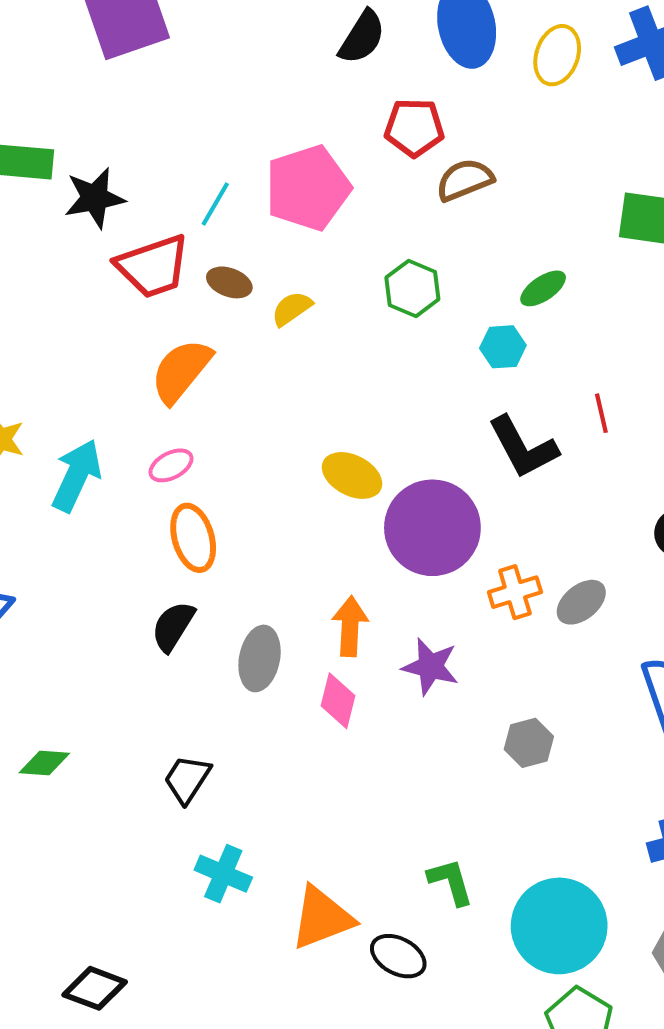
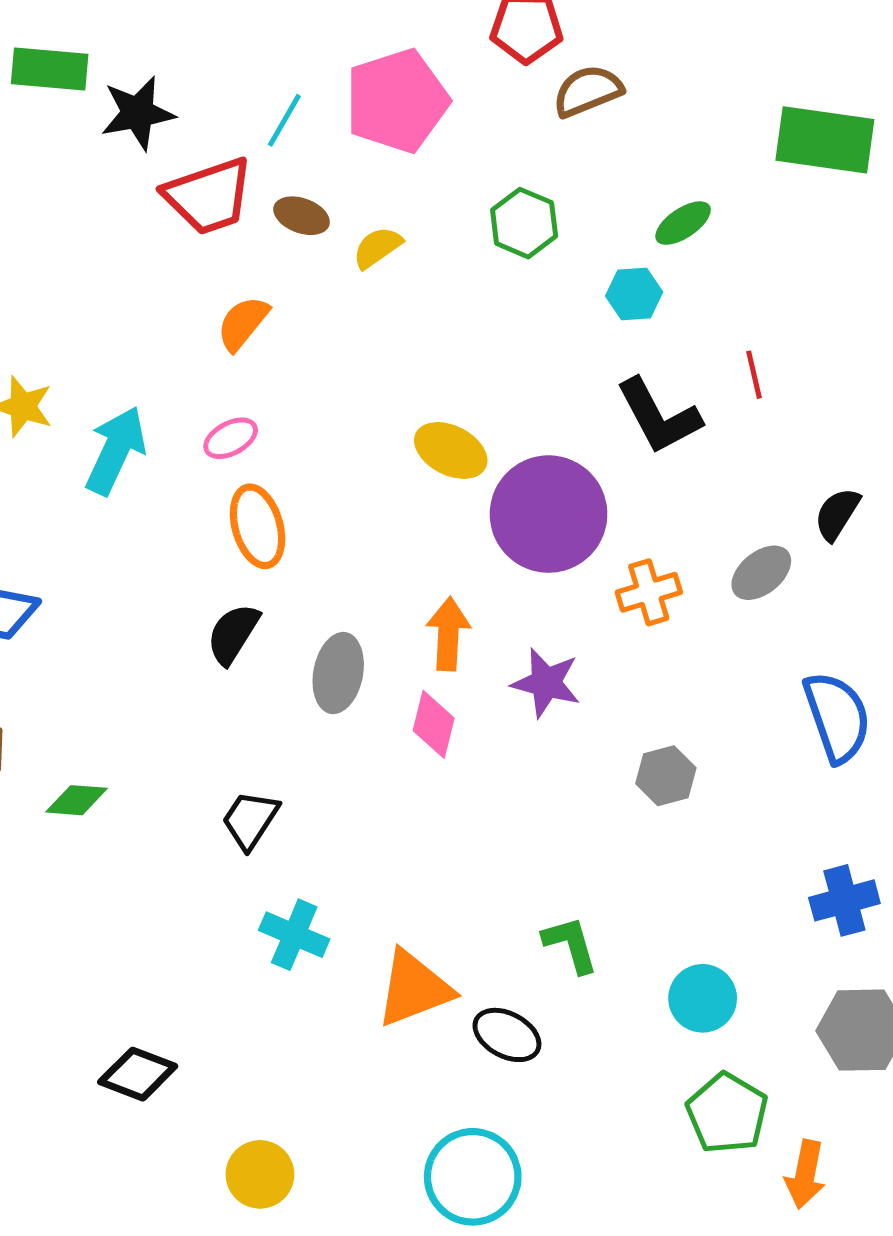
orange semicircle: (181, 371) -> (243, 323), size x0.7
gray ellipse: (581, 602) -> (761, 573), moved
cyan circle: (559, 926) -> (703, 998), size x0.6

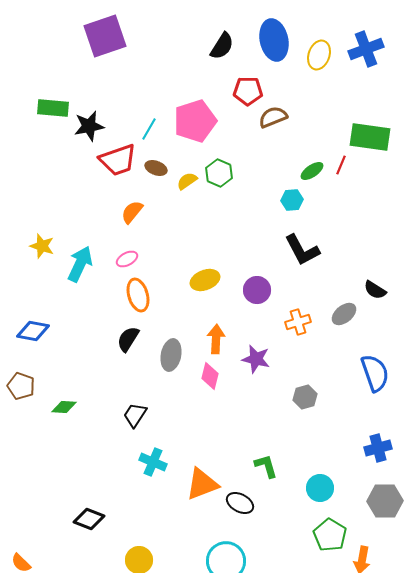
green hexagon: (524, 223) -> (219, 173), moved
red line: (754, 375) -> (341, 165), moved, turned 36
yellow ellipse: (451, 450) -> (205, 280), moved, turned -48
purple circle: (549, 514) -> (257, 290), size x0.6
black semicircle: (837, 514) -> (375, 290), turned -90

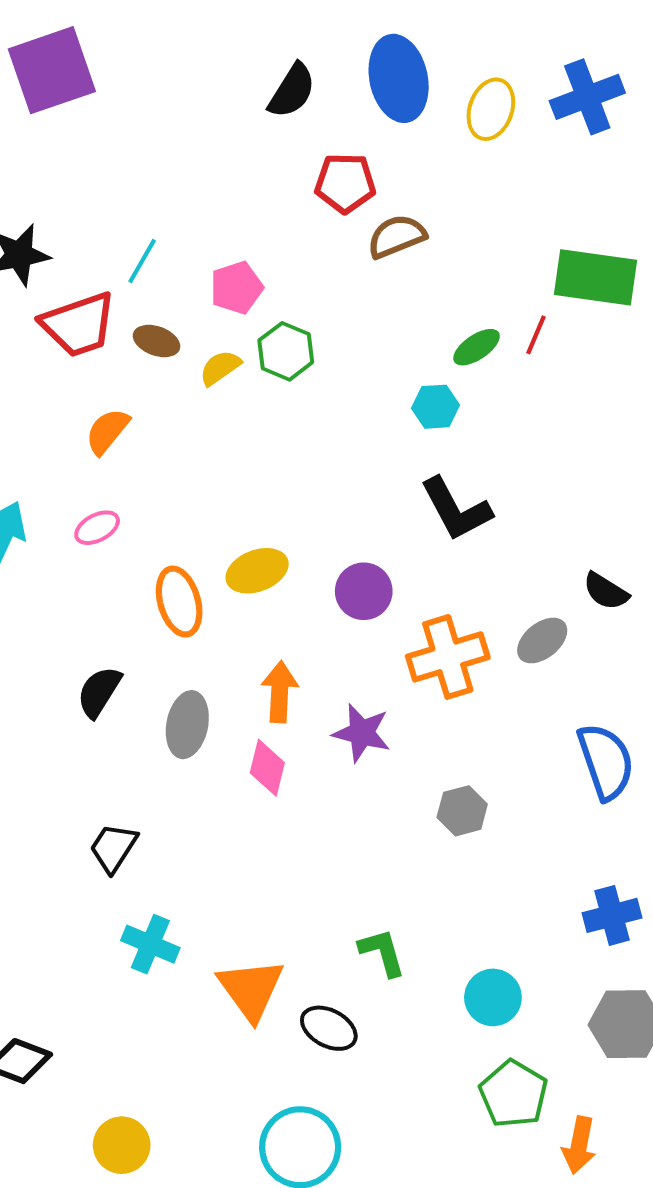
pink pentagon: (195, 121) -> (237, 288), moved, size x0.6
orange ellipse: (138, 295) -> (179, 602), moved
orange cross: (298, 322) -> (448, 657), size x1.5
orange triangle: (202, 484) -> (251, 989), turned -45

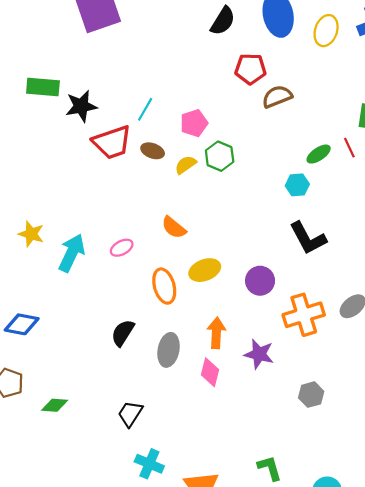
red line: (536, 335) -> (349, 148), turned -48
orange semicircle: (107, 431) -> (174, 227), moved, turned -90

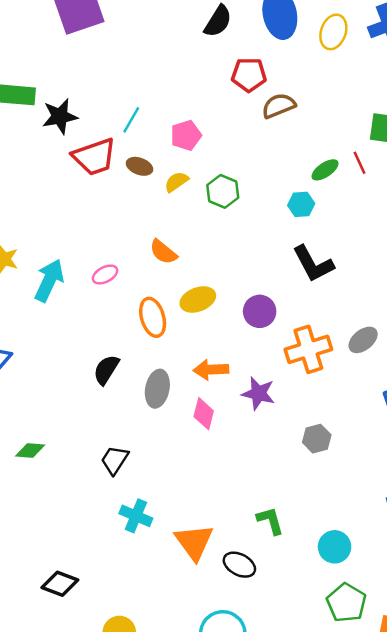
green hexagon: (220, 156) -> (223, 191), moved
orange arrow: (216, 333) -> (211, 370), turned -96

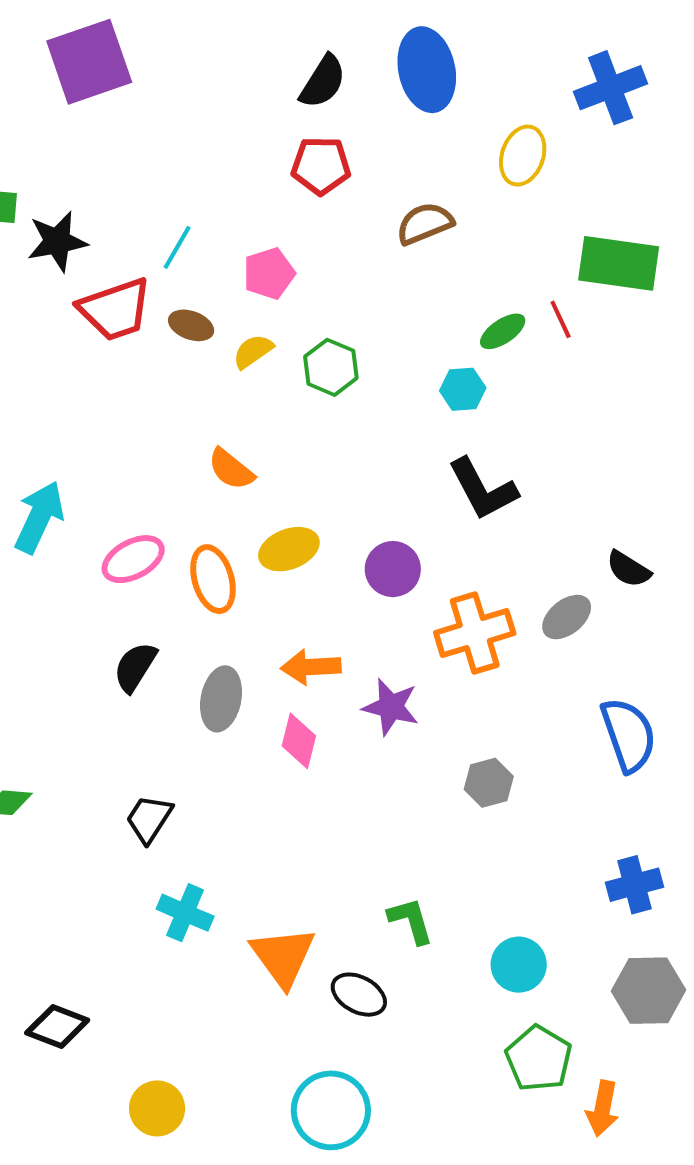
yellow ellipse: (333, 32) -> (523, 156), moved
red pentagon: (249, 75) -> (321, 166), moved
pink ellipse: (105, 275) -> (133, 559), moved, size x1.4

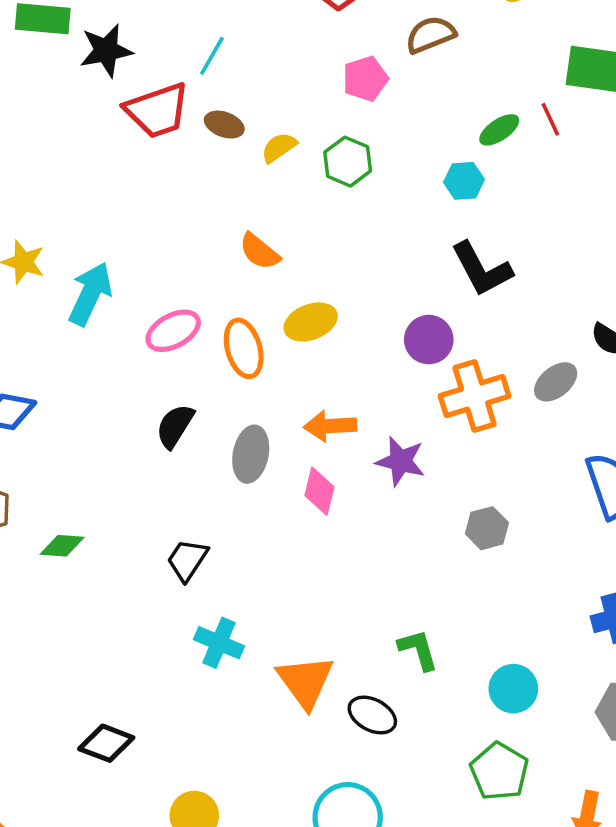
pink pentagon: (269, 273) -> (365, 79), moved
purple circle: (393, 569) -> (429, 340), moved
green pentagon: (539, 1058) -> (499, 771), moved

